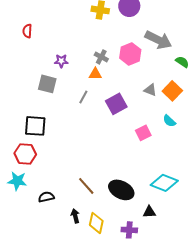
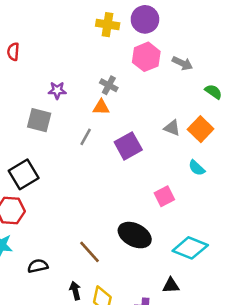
gray arrow: (158, 40) -> (182, 63), size x0.6
pink hexagon: (130, 54) -> (146, 57), moved
black square: (35, 126) -> (24, 174), turned -35
pink square: (143, 133) -> (164, 196), moved
black ellipse: (121, 190) -> (135, 235), moved

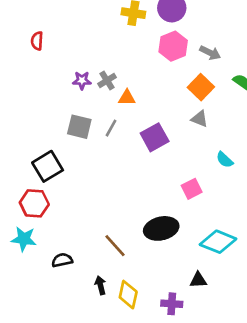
gray cross: (109, 85) -> (107, 80), moved, turned 30
gray square: (39, 120) -> (79, 127), moved
orange square: (201, 129) -> (201, 87), moved
black ellipse: (135, 235) -> (161, 228), turned -40

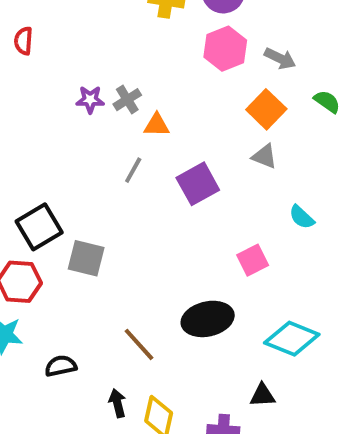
gray square: (79, 127) -> (86, 258), moved

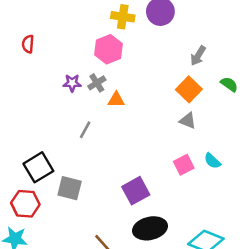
pink hexagon: (225, 49) -> (108, 49), moved
gray arrow: (280, 58) -> (198, 56), turned 96
gray line: (133, 170) -> (85, 130), moved
purple square: (198, 184) -> (136, 191), moved
pink square: (253, 260) -> (184, 165), moved

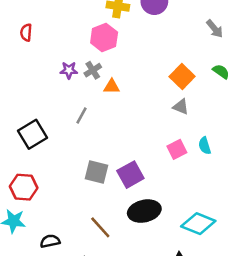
gray arrow: (198, 56) -> (215, 29), moved, turned -72
cyan semicircle: (212, 161) -> (205, 146), turned 30
black square: (38, 167) -> (32, 134), moved
gray square: (70, 188) -> (97, 172), moved

